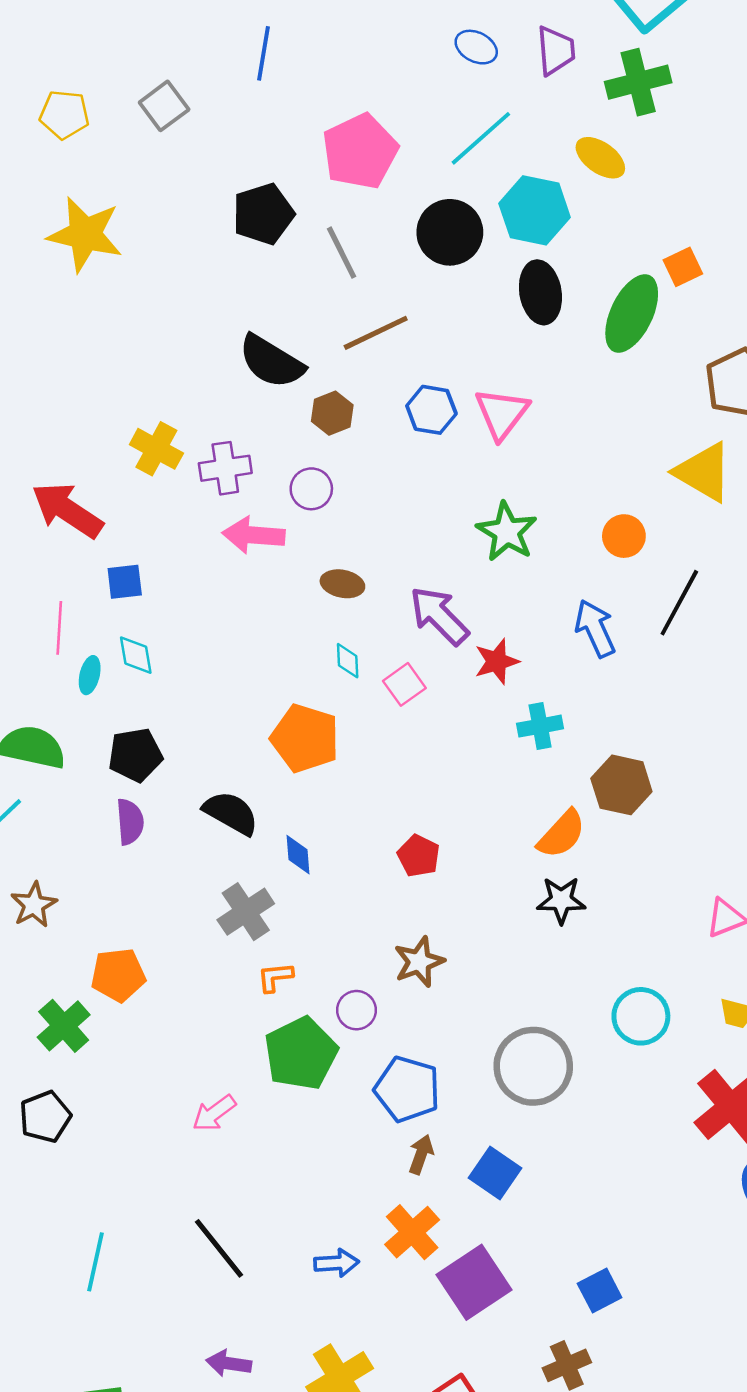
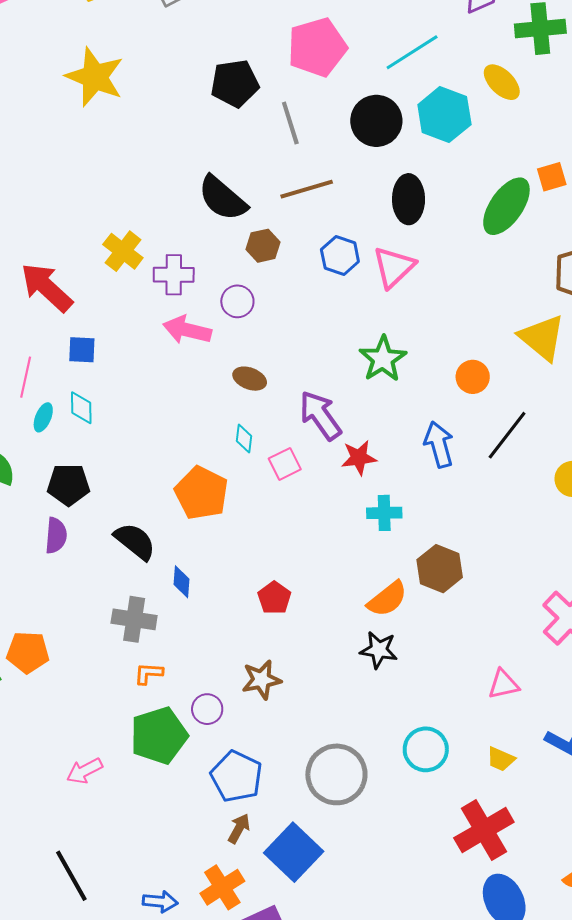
black ellipse: (540, 292) -> (409, 199), moved
gray cross: (246, 912) -> (134, 619), turned 33
blue square: (495, 1173) -> (294, 852), size x1.4

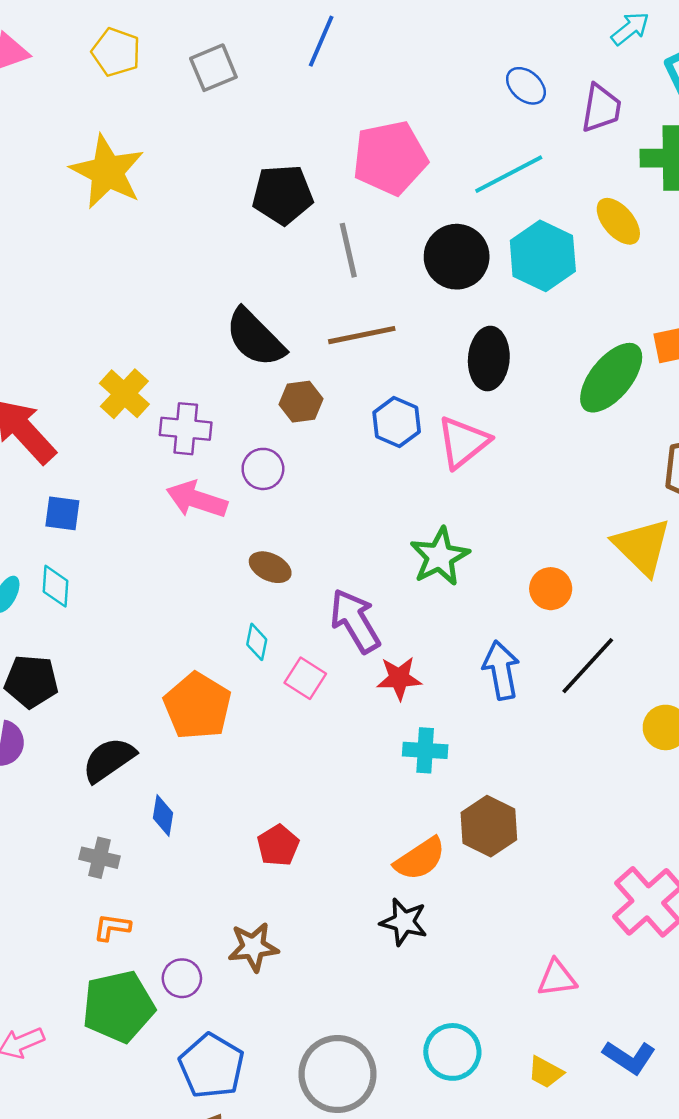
pink square: (285, 464) -> (305, 678), turned -36
black semicircle: (135, 541) -> (109, 760), turned -78
gray cross: (134, 619) -> (100, 858), size x0.7

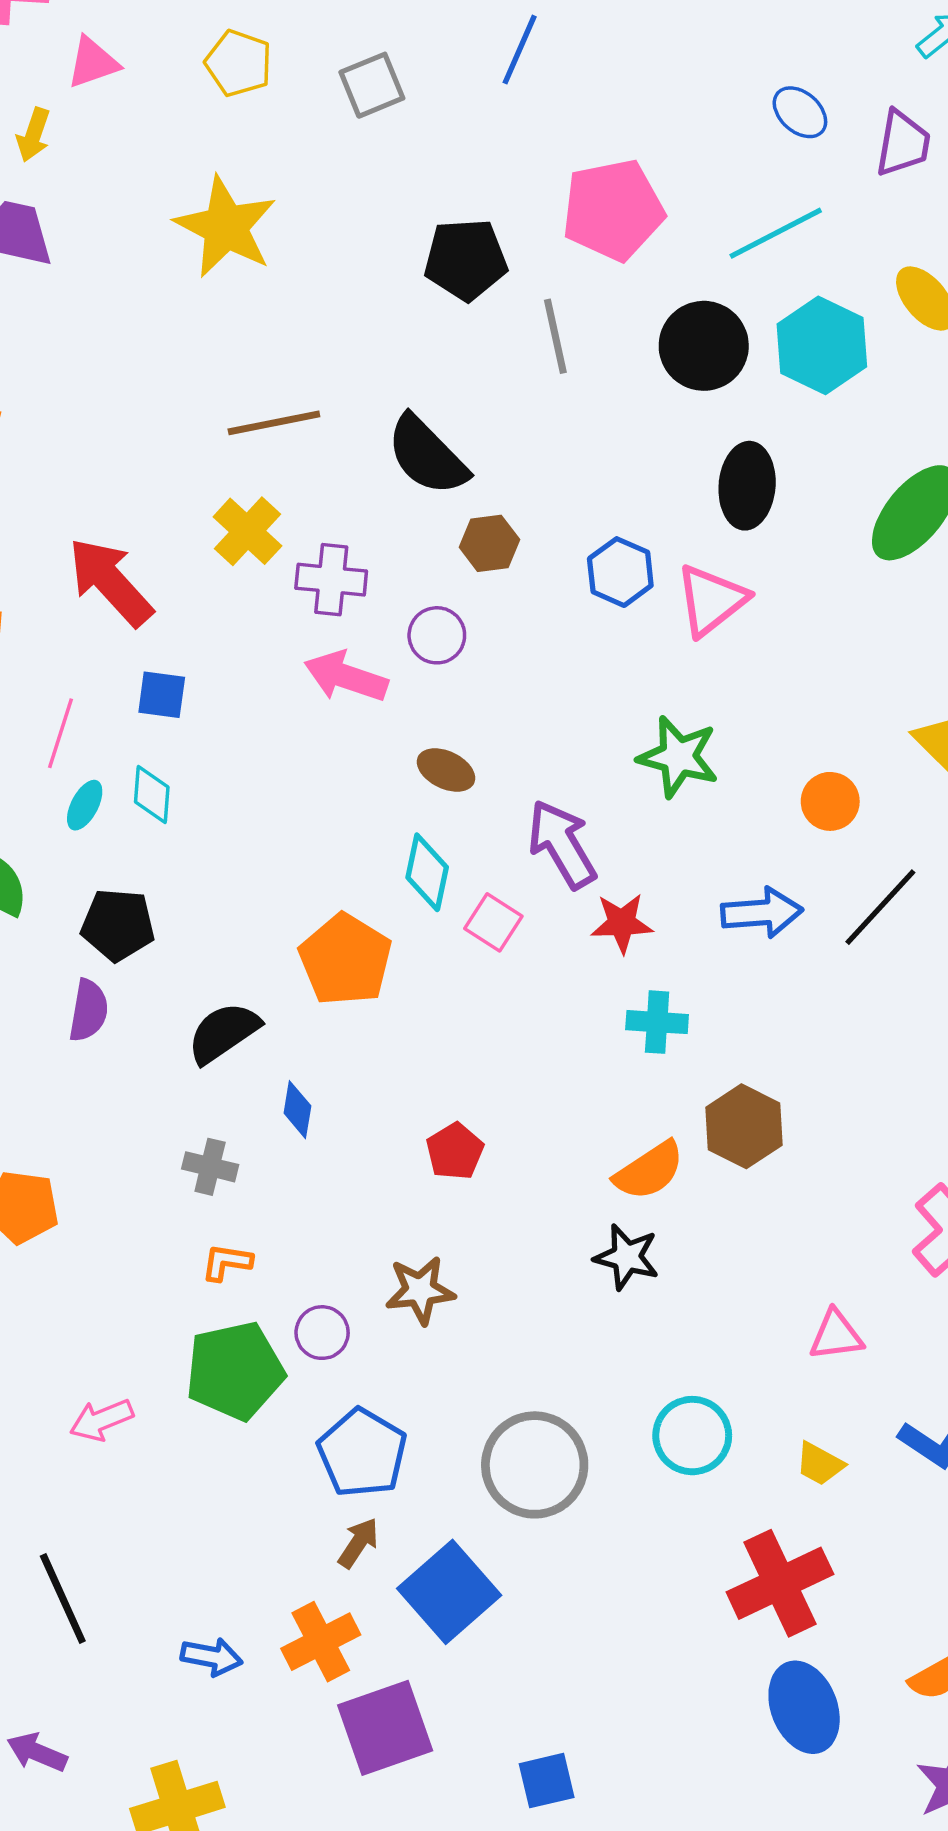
brown line: (362, 335) -> (274, 423), moved
green star: (440, 557) -> (678, 757), turned -30
cyan diamond: (257, 642) -> (427, 872), size x1.5
blue arrow: (501, 670) -> (762, 913), turned 96

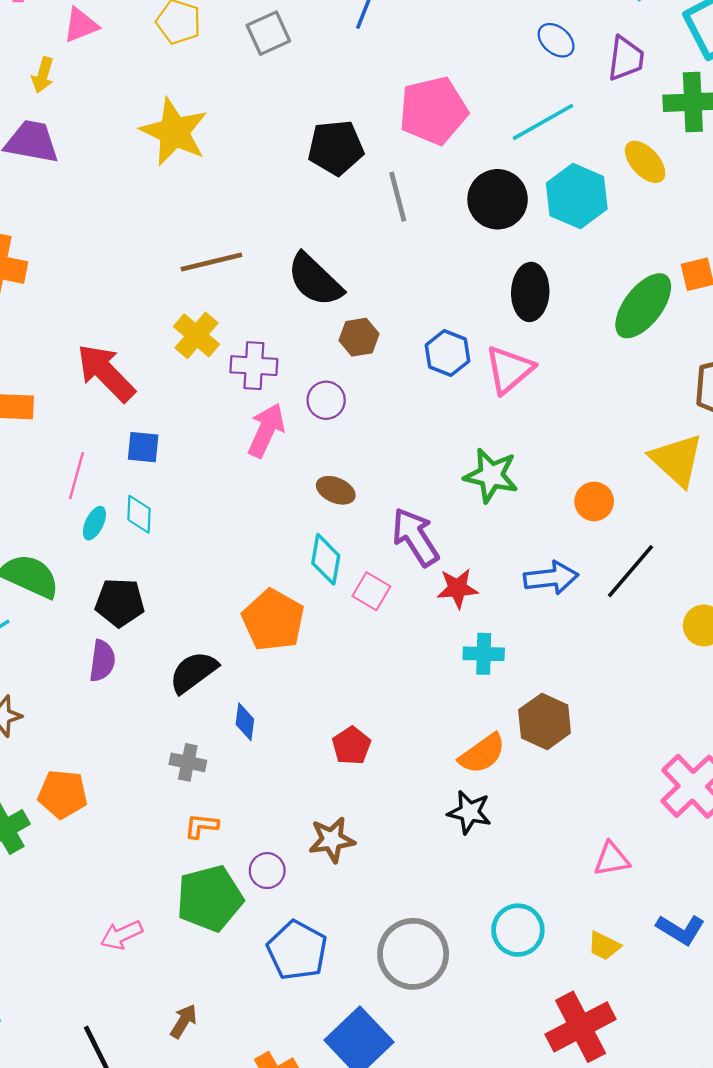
pink arrow: (346, 677) -> (266, 430), turned 98
brown arrow: (358, 1543) -> (184, 1021), moved

